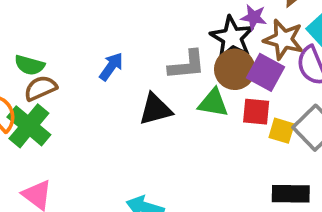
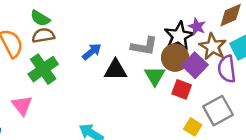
blue arrow: (111, 66) -> (92, 52), moved
green triangle: (213, 103) -> (155, 76), turned 35
green cross: (29, 126) -> (43, 69), moved
yellow square: (282, 131) -> (193, 127), moved

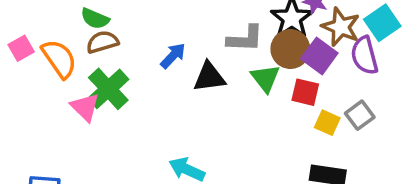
pink triangle: (22, 105) -> (85, 107), moved
gray square: (218, 111) -> (360, 115), size x0.7
yellow square: (193, 127) -> (327, 123), moved

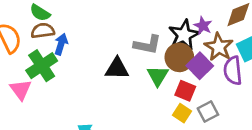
blue arrow: (173, 56) -> (61, 44), moved, turned -35
pink triangle: (85, 107) -> (21, 90), moved
gray square: (360, 115) -> (208, 112), moved
yellow square: (327, 123) -> (182, 113), moved

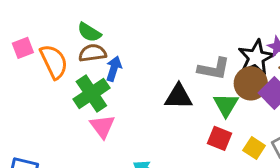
pink triangle: (21, 90) -> (102, 126), moved
red square: (185, 91) -> (220, 138), moved

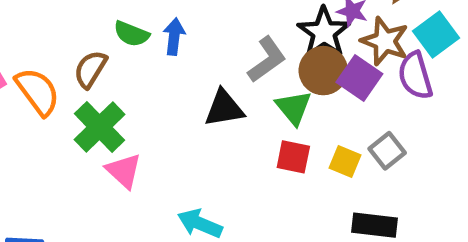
green semicircle: (89, 32) -> (131, 34), moved
brown semicircle: (92, 53) -> (90, 69), turned -40
blue arrow: (114, 69) -> (174, 37), moved
gray L-shape: (214, 69) -> (267, 60), turned -36

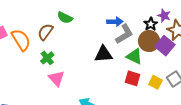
black star: (324, 32) -> (151, 24), size x0.6
blue arrow: (174, 37) -> (115, 22), moved, turned 77
green triangle: (293, 108) -> (134, 56), turned -30
green cross: (100, 127) -> (47, 58), size x0.6

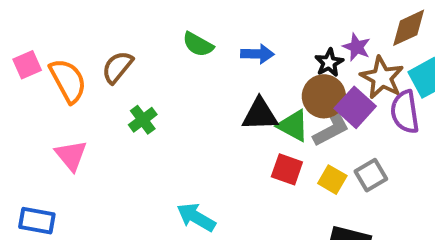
green semicircle: (65, 18) -> (198, 44), moved
gray L-shape: (124, 34) -> (331, 127), moved
black triangle: (103, 54) -> (260, 115), moved
green cross: (47, 58) -> (143, 120), moved
pink triangle: (56, 78) -> (71, 155), moved

